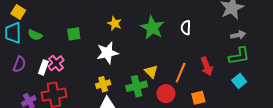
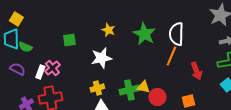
white semicircle: (186, 28) -> (176, 34), size x1.6
green semicircle: (35, 35) -> (25, 47), moved
purple semicircle: (19, 64) -> (17, 69), turned -84
yellow triangle: (151, 72) -> (143, 87), moved, turned -32
orange line: (181, 73) -> (171, 56), moved

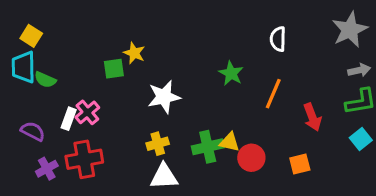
yellow star: (108, 30) -> (134, 53), moved
green star: (144, 34) -> (231, 73), moved, size x0.7
white semicircle: (176, 34) -> (278, 39), moved, size x0.7
purple semicircle: (17, 69) -> (33, 131), moved

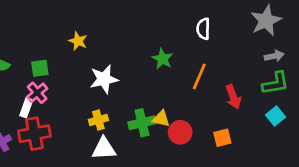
green square: (114, 69) -> (40, 68), moved
white rectangle: (69, 119) -> (26, 108), moved

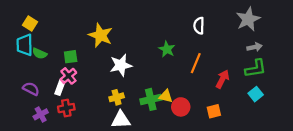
yellow star: (78, 41) -> (101, 35), size x1.6
red arrow: (233, 97) -> (222, 79), turned -132
red cross: (34, 134) -> (66, 108), size x0.7

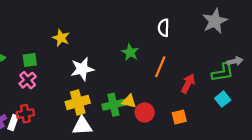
yellow star: (101, 35) -> (61, 38), size x0.7
gray arrow: (255, 47) -> (235, 61), moved
white rectangle: (60, 88) -> (13, 123), moved
yellow cross: (117, 97) -> (78, 102), size x1.5

